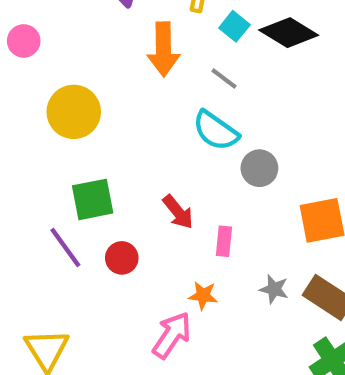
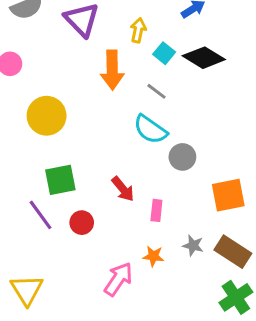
orange star: (203, 295) -> (153, 256), moved

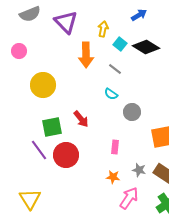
cyan semicircle: (150, 129) -> (111, 94), size x0.6
red arrow: (123, 189) -> (81, 119), moved
red circle: (82, 223) -> (66, 155), size x1.6
pink arrow: (118, 279) -> (129, 198), moved

